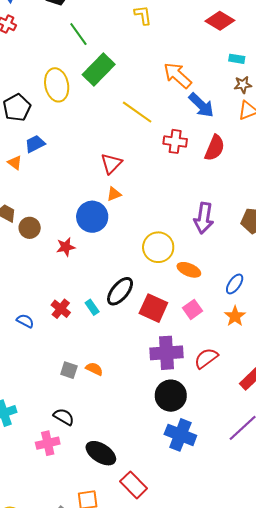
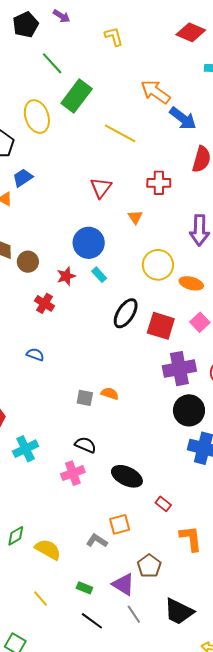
red cross: (175, 141) -> (159, 183), moved
orange triangle: (114, 194) -> (135, 217), moved, turned -35
cyan rectangle: (92, 307) -> (99, 275), moved
red cross: (61, 309) -> (44, 303), moved
red rectangle: (134, 485) -> (163, 504), size x0.6

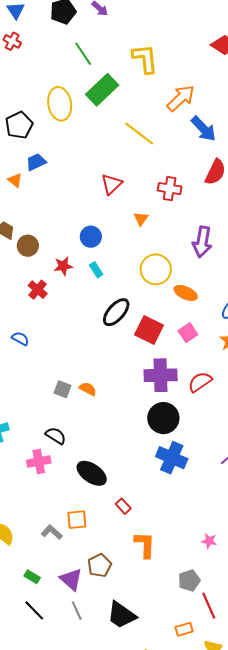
yellow L-shape: (114, 36) -> (145, 59), moved, size x1.5
orange arrow: (156, 92) -> (181, 98), turned 92
blue circle: (89, 243) -> (91, 237), size x0.7

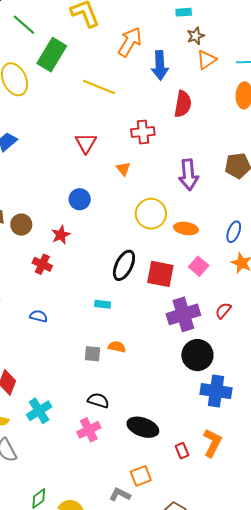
blue arrow: (204, 129) -> (160, 65), turned 56
cyan rectangle: (96, 270) -> (103, 304), moved, turned -35
red semicircle: (200, 382) -> (223, 311), size x0.7
red rectangle: (123, 506) -> (182, 451), turned 35
orange L-shape: (145, 545) -> (212, 443), moved, turned 40

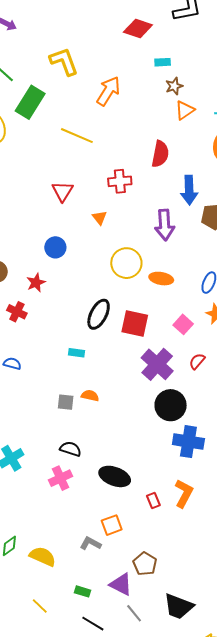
blue arrow: (160, 65) -> (189, 190), moved
pink square: (199, 266) -> (183, 324), moved
purple cross: (183, 314) -> (157, 364), turned -32

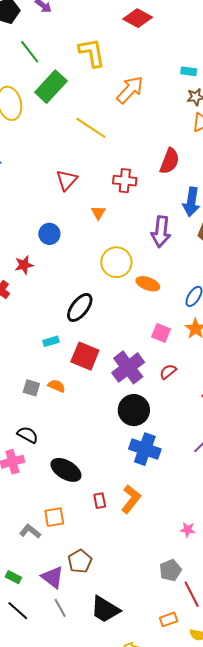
red diamond: (138, 29) -> (138, 18), moved
red square: (135, 324) -> (85, 356), moved
pink square: (183, 324) -> (161, 333), turned -30
cyan rectangle: (77, 353) -> (51, 341), turned -35

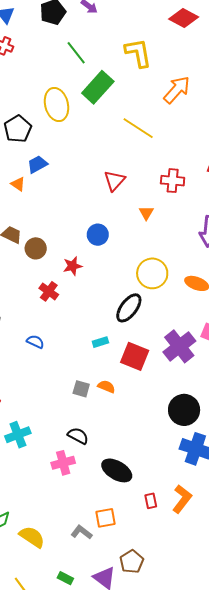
yellow circle: (116, 262) -> (152, 273), moved
purple cross: (128, 367) -> (179, 346), moved

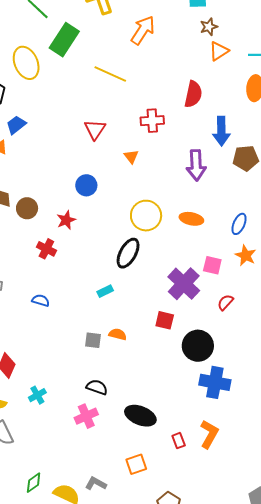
red square: (135, 356) -> (165, 320), moved, size x0.7
cyan cross: (18, 435) -> (37, 395), size x0.7
gray L-shape: (81, 532) -> (96, 484), moved

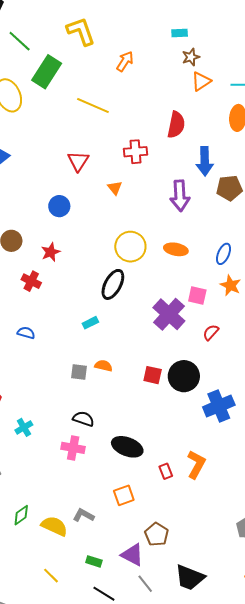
orange arrow: (143, 30) -> (125, 61), size x0.7
blue circle: (86, 185) -> (59, 206), moved
red square: (165, 320) -> (153, 375), moved
blue cross: (215, 382) -> (219, 406), moved, turned -32
pink cross: (86, 416) -> (73, 448), turned 35

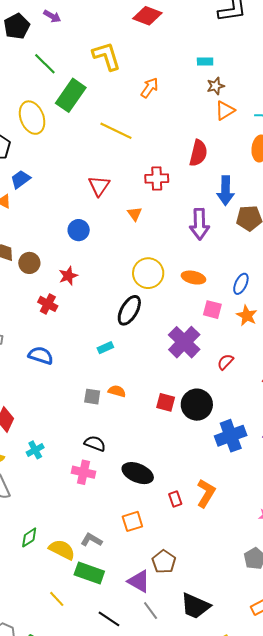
pink square: (197, 296) -> (212, 310), moved
blue semicircle: (26, 333) -> (41, 355), size x1.4
green rectangle: (94, 561) -> (89, 573), moved, size x1.8

